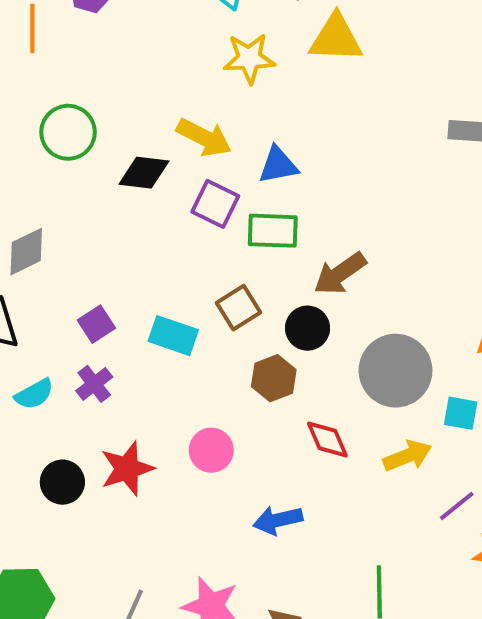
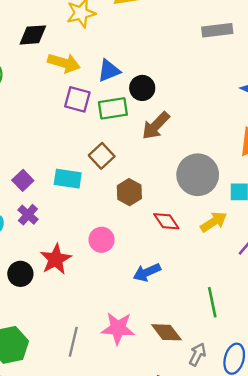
black diamond: (144, 173) -> (33, 35), moved
black circle: (308, 328) -> (142, 88), moved

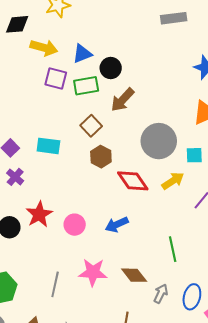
brown square: (102, 156) -> (91, 126), moved
red diamond: (166, 221) -> (133, 181), size x1.4
pink circle: (102, 240) -> (75, 225), moved

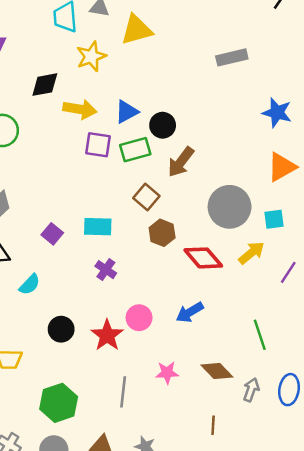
purple cross: (15, 177) -> (106, 270), moved
red star: (39, 214) -> (107, 335), moved
pink star: (93, 272) -> (167, 373), size x0.7

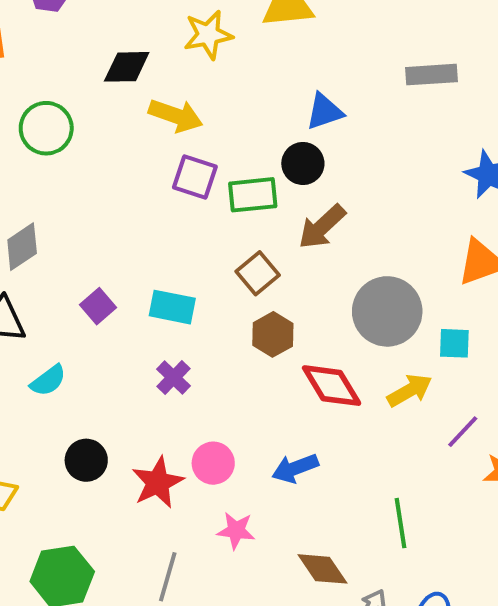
blue triangle: (127, 112) -> (324, 112), moved
pink star: (167, 373) -> (236, 530), moved

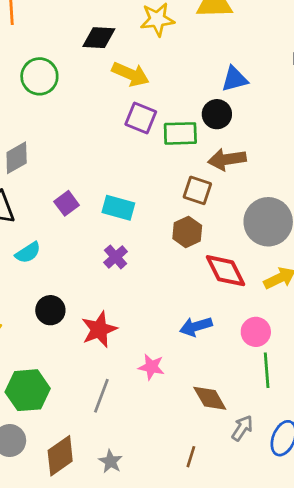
brown arrow: (322, 227) -> (227, 159), turned 30
brown square: (258, 273) -> (197, 190), moved, turned -36
pink circle: (213, 463) -> (256, 332), moved

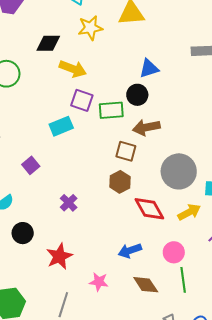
cyan rectangle: (118, 208) -> (61, 126), moved, turned -35
black circle: (50, 310) -> (23, 233), moved
brown diamond: (210, 398) -> (146, 285), moved

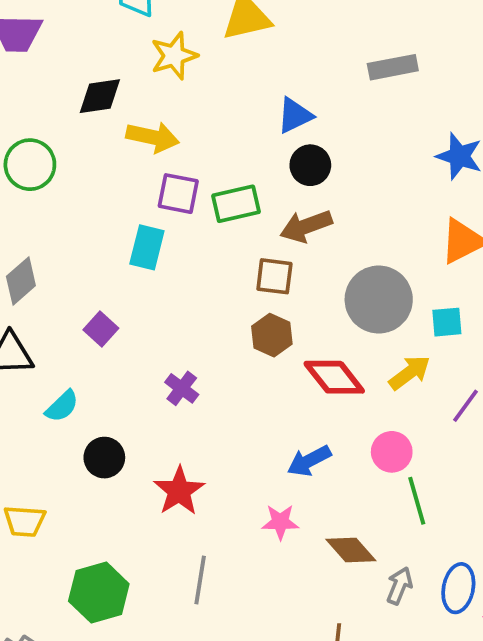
black circle: (137, 95) -> (310, 165), moved
cyan rectangle: (61, 126) -> (147, 247), turned -45
pink star: (99, 282) -> (280, 522), moved
brown diamond: (146, 285) -> (351, 550), moved

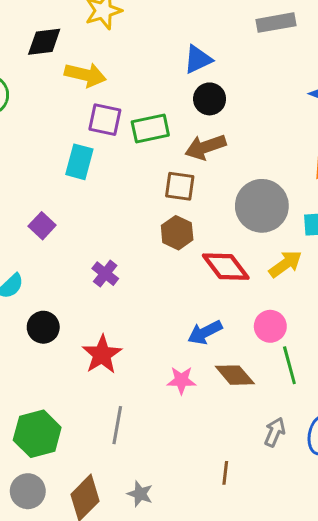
brown diamond: (351, 550) -> (235, 375), moved

